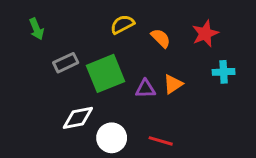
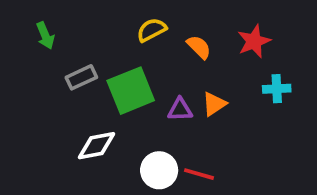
white circle: (112, 138) -> (159, 170), moved

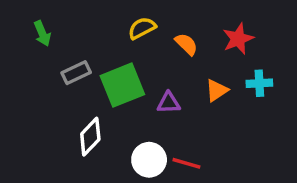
orange triangle: (214, 104) -> (217, 90), moved
white diamond: (97, 146) -> (90, 137), turned -36

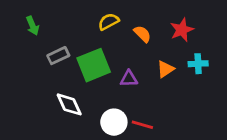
white diamond: (90, 137) -> (69, 104), turned -68

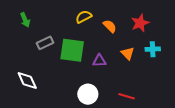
green square: (94, 65) -> (72, 50), turned 30
orange triangle: (166, 69) -> (128, 53), turned -40
white diamond: (69, 104) -> (27, 81), moved
red line: (142, 125) -> (127, 96), moved

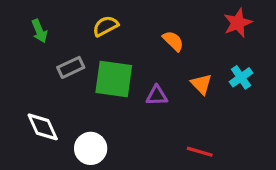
yellow semicircle: (84, 17) -> (105, 26), moved
red star: (140, 23) -> (238, 23), moved
cyan cross: (153, 49) -> (241, 77), turned -32
white circle: (88, 94) -> (91, 148), moved

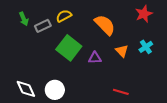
orange semicircle: (173, 41) -> (105, 25), size x1.6
gray rectangle: (71, 67) -> (43, 26), moved
green square: (114, 79) -> (69, 48), turned 30
white diamond: (43, 127) -> (26, 89), moved

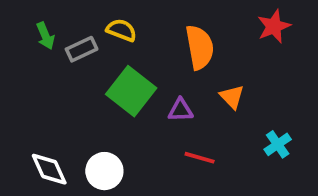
yellow semicircle: (64, 16) -> (122, 30), turned 49
orange semicircle: (105, 25) -> (200, 47), turned 35
cyan cross: (146, 47) -> (278, 144), moved
red line: (121, 92) -> (200, 158), moved

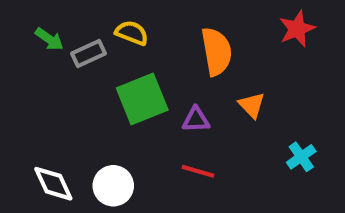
green arrow: (45, 36) -> (49, 39), turned -32
green square: (131, 91) -> (142, 99), turned 30
red line: (200, 158) -> (198, 171), moved

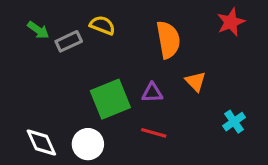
green square: (142, 99) -> (110, 99), moved

